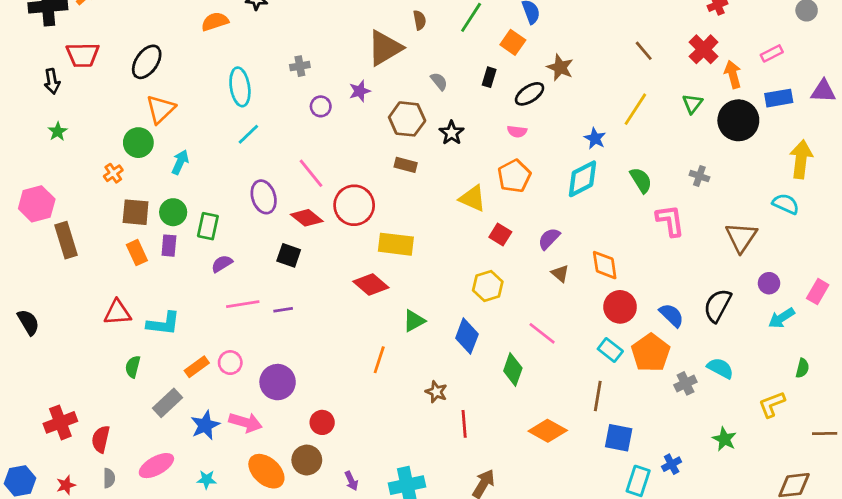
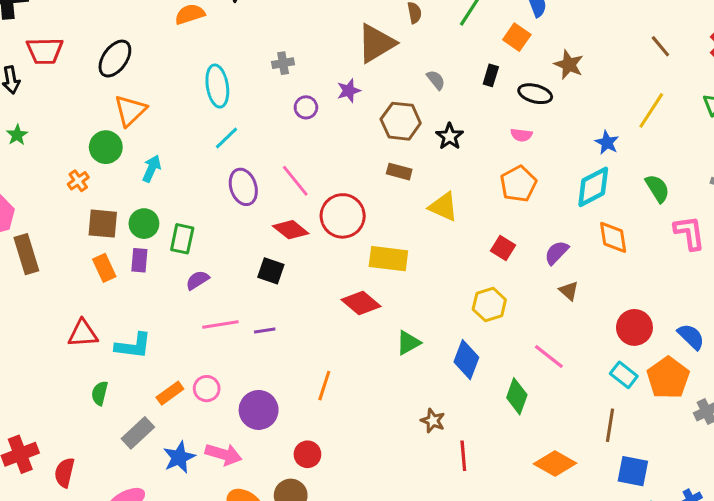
black ellipse: (530, 94) -> (535, 94), turned 48
purple ellipse: (264, 197) -> (243, 187), moved
yellow triangle: (472, 198) -> (443, 207), moved
orange diamond: (605, 265) -> (613, 237), moved
orange line: (379, 360) -> (324, 386), moved

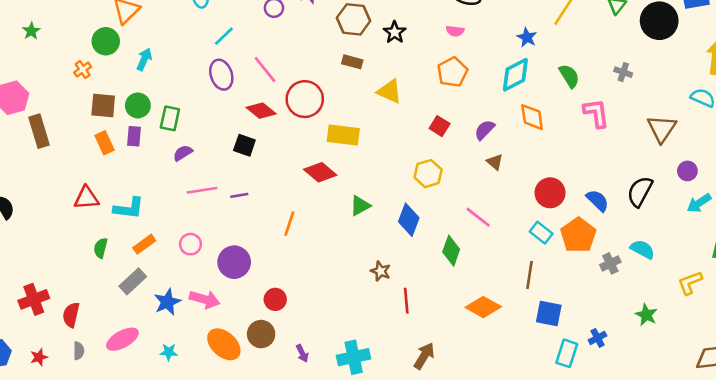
cyan line: (226, 138) -> (224, 36), moved
orange line: (324, 386) -> (289, 224), moved
orange rectangle: (170, 393) -> (144, 244), moved

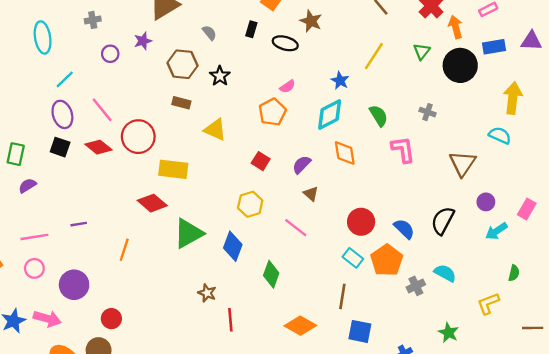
pink semicircle: (455, 31) -> (288, 86), moved, turned -42
black square: (244, 145) -> (60, 147), moved
pink line: (202, 190) -> (34, 237), moved
green triangle: (360, 206) -> (188, 233), size x1.6
pink line: (478, 217) -> (296, 228), moved

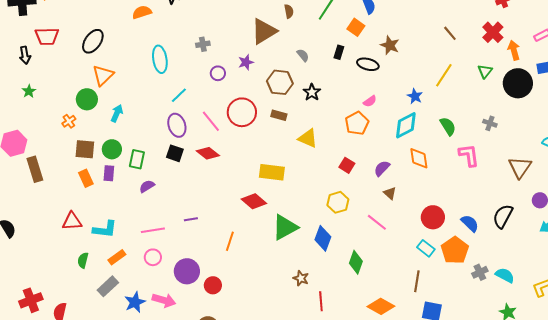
red circle: (138, 137) -> (242, 112), moved
cyan semicircle: (445, 273) -> (505, 275), moved
red circle: (111, 319) -> (213, 285), moved

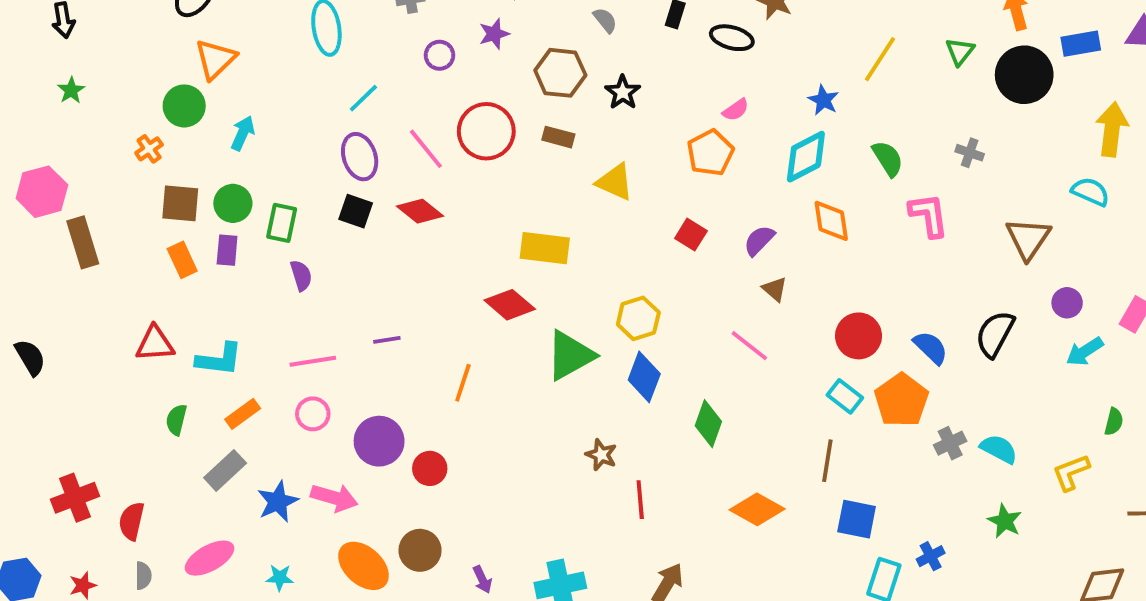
purple semicircle: (147, 186) -> (301, 275), turned 105
yellow hexagon: (338, 202) -> (638, 318), moved

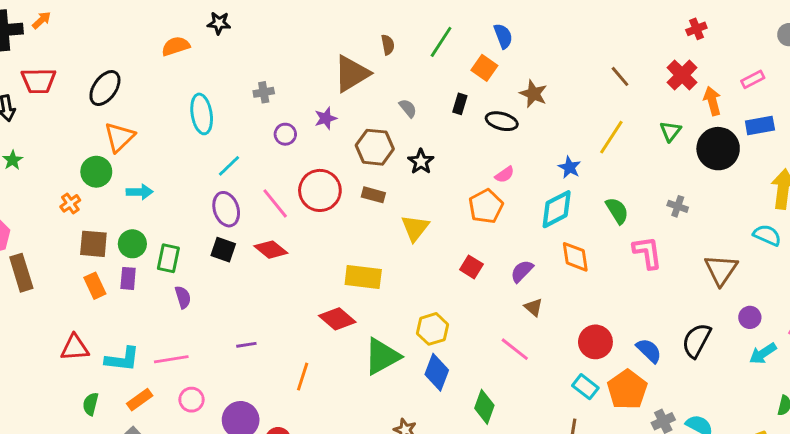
cyan arrow: (243, 133) -> (140, 192), turned 65
yellow triangle: (615, 182) -> (415, 228), turned 44
pink line: (313, 361) -> (171, 359), moved

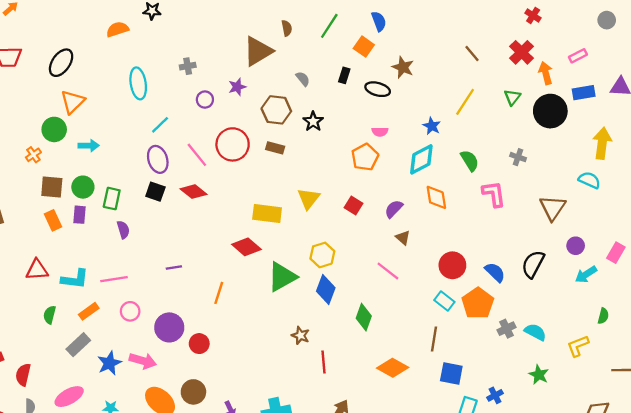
red cross: (696, 29) -> (533, 15), turned -35
pink semicircle: (505, 175) -> (380, 132), turned 35
yellow triangle: (415, 228) -> (309, 199), moved

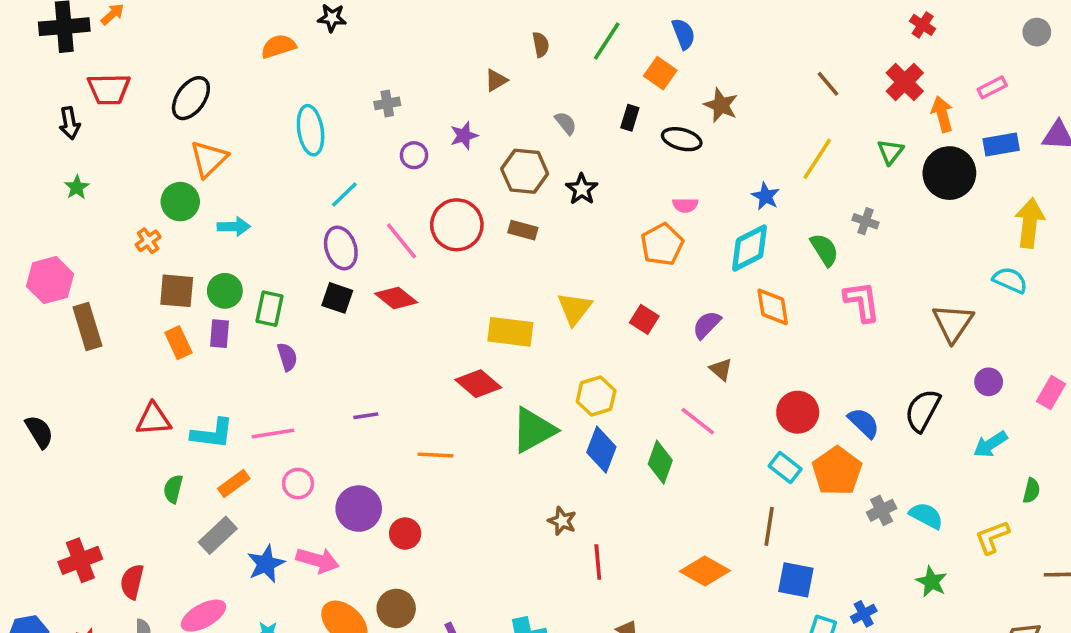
brown triangle: (258, 51) -> (496, 80), size x0.5
gray cross: (518, 157) -> (865, 221), moved
cyan arrow: (586, 274) -> (990, 444), moved
orange line: (219, 293) -> (435, 455), turned 75
green diamond: (364, 317) -> (660, 462), moved

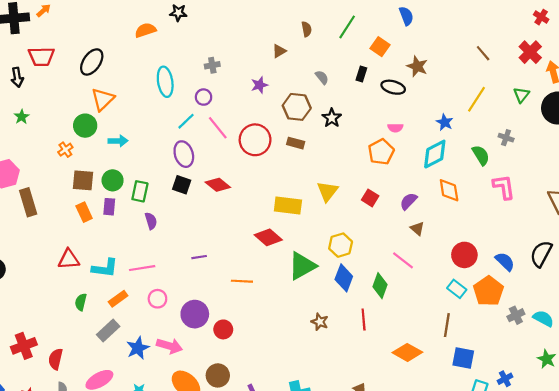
blue semicircle: (683, 34) -> (406, 16), moved
purple circle: (414, 155) -> (204, 97), moved
pink line: (402, 241) -> (218, 128), moved
red line: (598, 562) -> (364, 320), moved

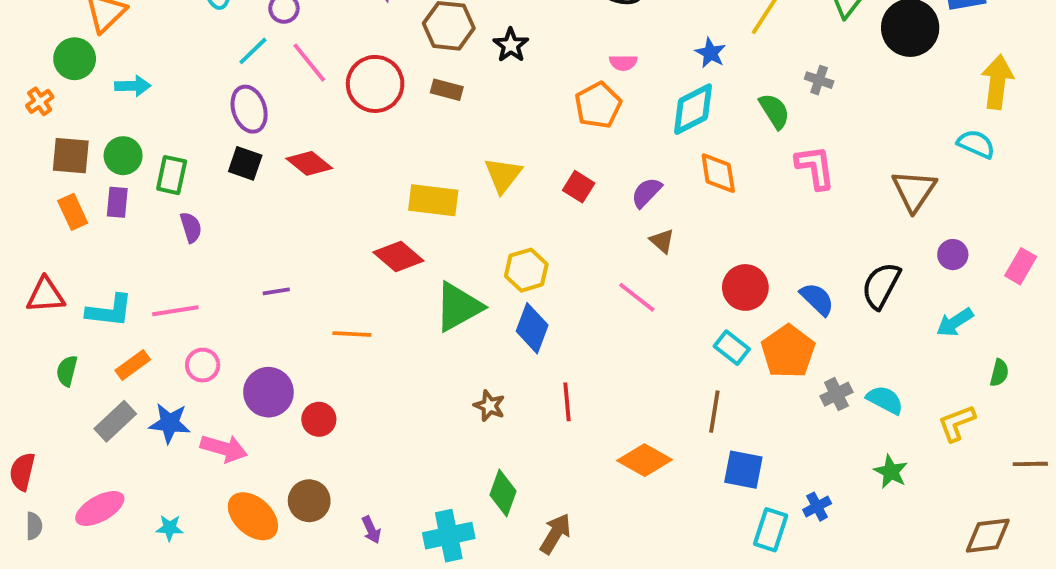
green diamond: (380, 286) -> (503, 493), moved
blue star: (138, 348) -> (170, 423), moved, turned 30

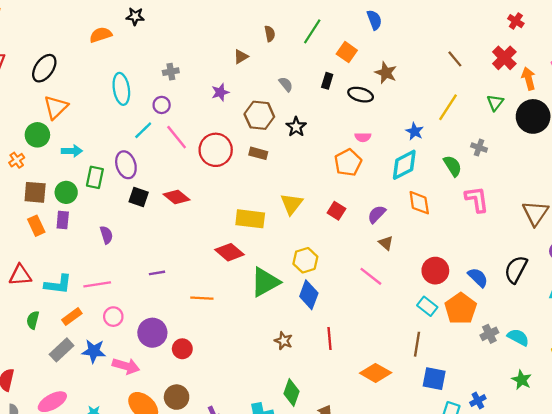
purple ellipse: (249, 109) -> (126, 165), moved
green rectangle: (172, 175) -> (95, 177), moved

